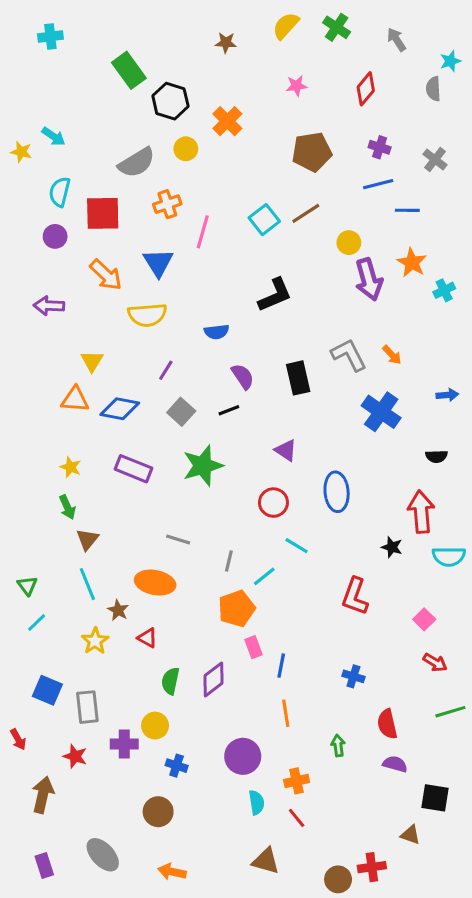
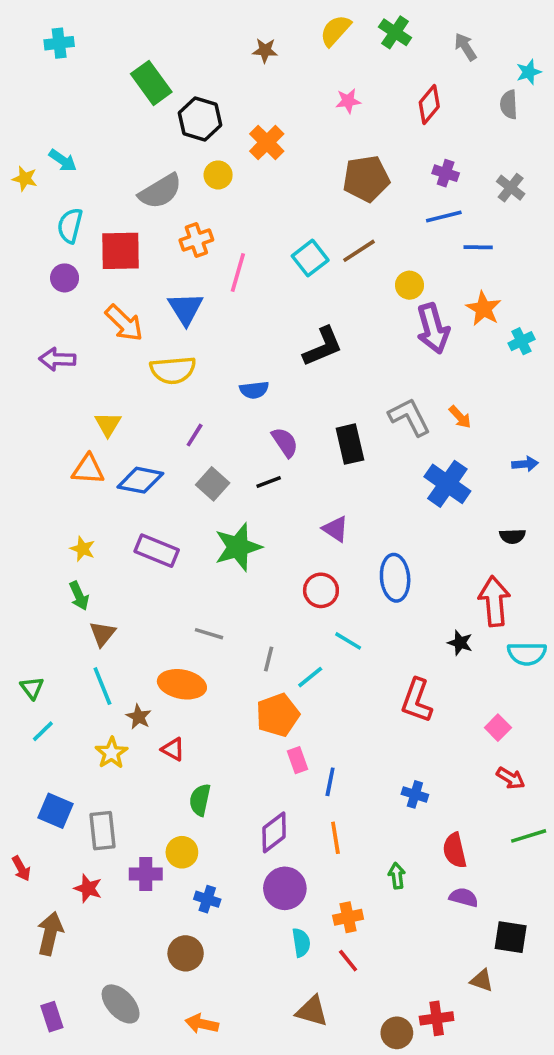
purple diamond: (213, 679) -> (274, 832), moved

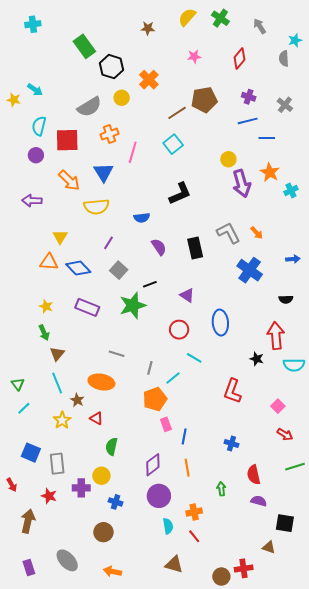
brown line: (359, 251) -> (177, 113), moved
blue diamond: (140, 480) -> (78, 268), turned 35
black line: (269, 482) -> (150, 284), moved

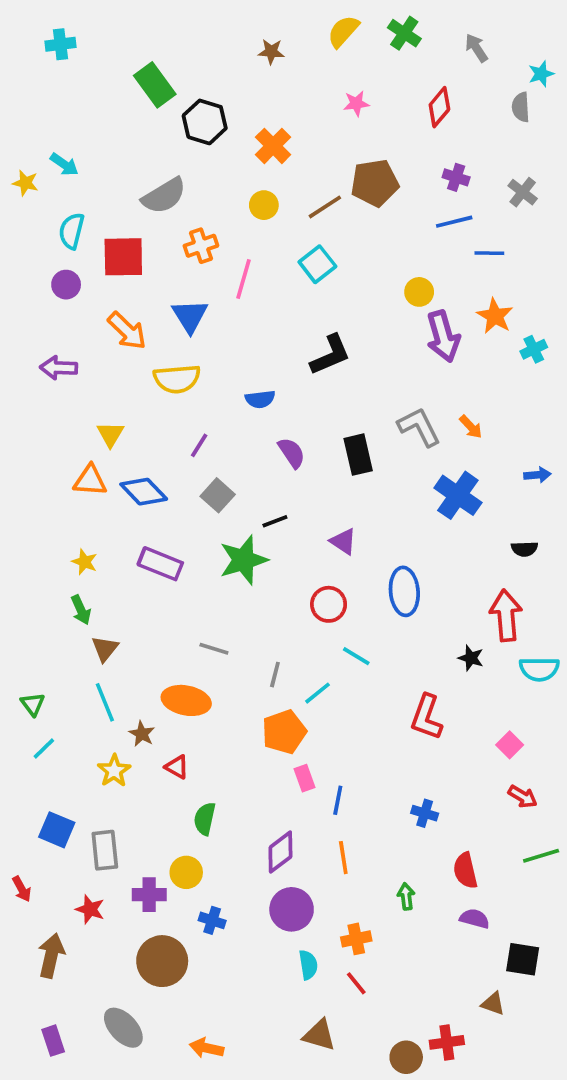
yellow circle: (122, 98) -> (264, 205), moved
brown circle: (103, 532) -> (162, 961), moved, size x1.4

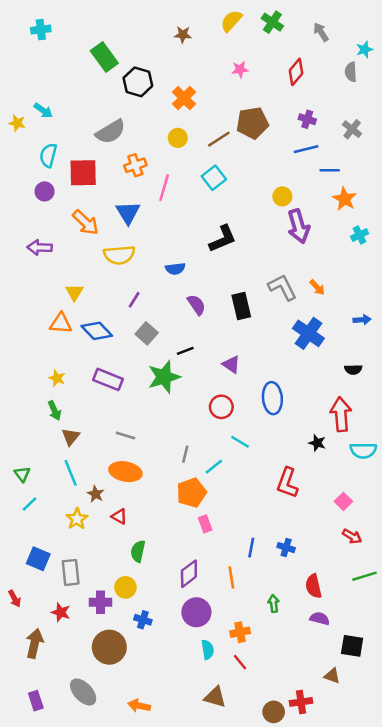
orange star: (495, 316) -> (345, 199), moved
gray line: (214, 649) -> (125, 435), moved
blue line: (338, 800) -> (251, 548), moved

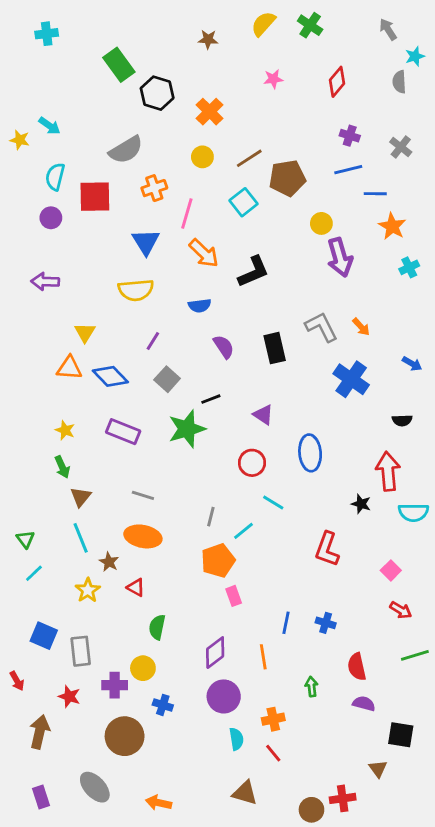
gray arrow: (321, 32) -> (388, 29), moved
brown pentagon: (252, 123) -> (287, 178), moved
orange arrow: (86, 223) -> (204, 253), moved
blue arrow: (362, 320) -> (412, 364), turned 35
brown triangle: (332, 676) -> (378, 769), turned 35

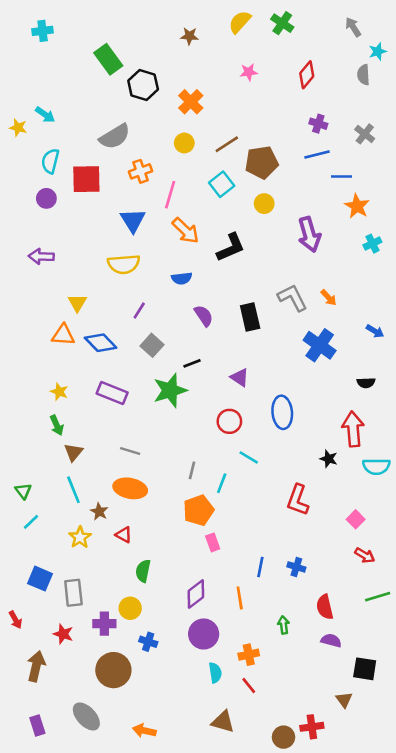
yellow circle: (321, 223) -> (264, 204), moved
cyan line: (244, 531) -> (222, 483), turned -30

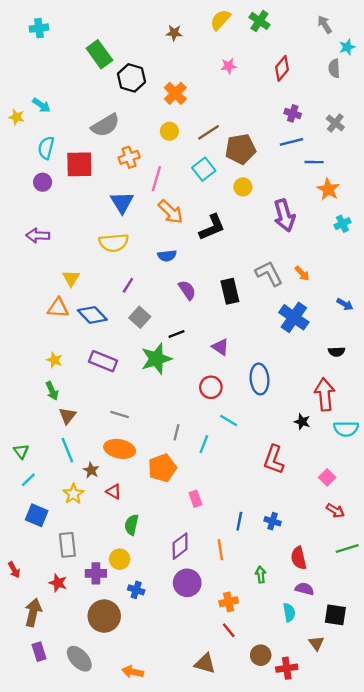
orange pentagon: (198, 510) -> (162, 468), moved
blue square: (40, 579) -> (37, 515), moved
cyan semicircle: (215, 673) -> (289, 612), moved
purple rectangle: (37, 725) -> (39, 652), moved
brown circle: (284, 737) -> (261, 655), moved

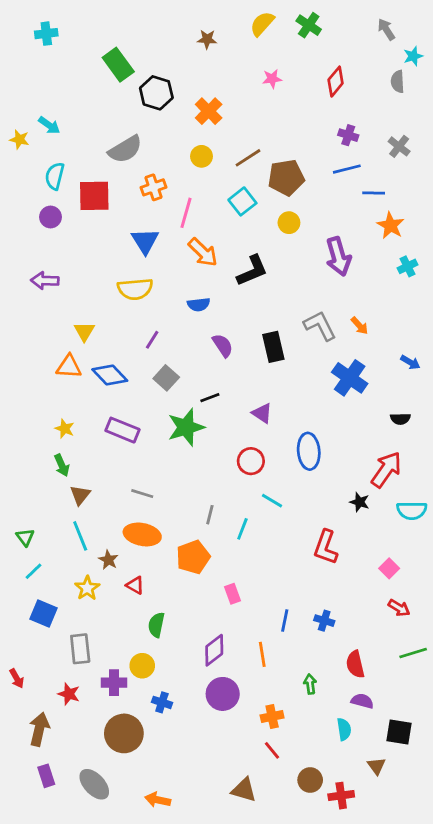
red arrow: (325, 394) -> (386, 470), turned 40

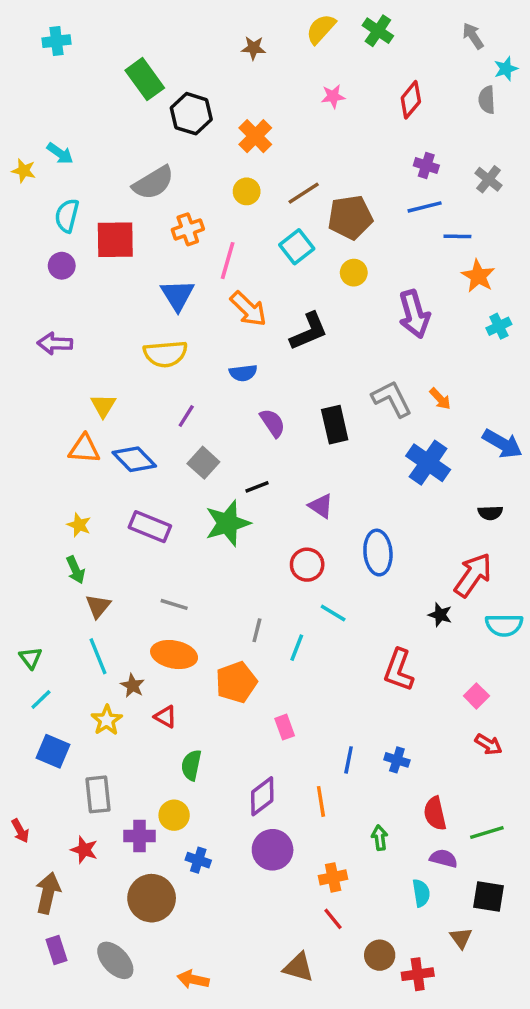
blue arrow: (410, 362) -> (502, 444), size x1.6
green line: (413, 653) -> (487, 832), moved

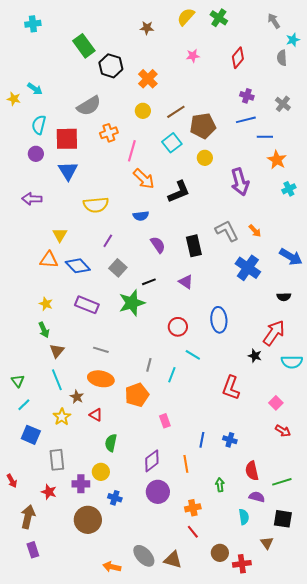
blue triangle: (177, 295) -> (68, 171), moved
purple triangle: (321, 506) -> (186, 282), moved
gray ellipse: (115, 960) -> (144, 556), moved

